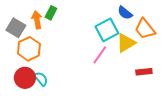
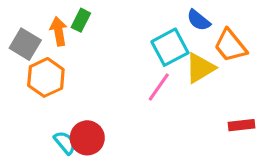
red rectangle: (144, 72) -> (241, 125), moved
red circle: (25, 78) -> (87, 138), moved
cyan semicircle: (41, 79) -> (65, 143), moved

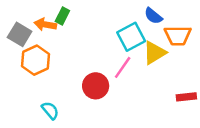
orange arrow: (59, 31) -> (45, 25), turned -70
orange trapezoid: (230, 46) -> (178, 36), turned -52
red circle: (87, 138) -> (96, 86), moved

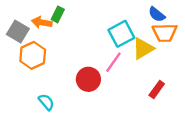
blue semicircle: (153, 16) -> (157, 14), moved
red rectangle: (186, 97) -> (157, 90), moved, turned -48

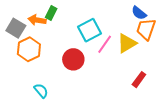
orange trapezoid: (165, 33) -> (146, 29), turned 110
cyan square: (121, 34) -> (89, 30), moved
pink line: (113, 62) -> (105, 44), moved
red circle: (88, 79) -> (73, 59), moved

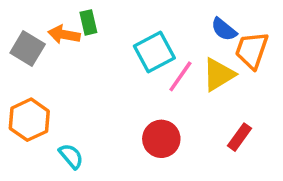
green rectangle: (51, 13) -> (88, 22), turned -40
blue semicircle: (139, 13) -> (224, 29), moved
orange hexagon: (29, 49) -> (29, 120), moved
red circle: (73, 59) -> (161, 139), moved

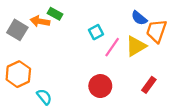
green rectangle: (88, 22) -> (55, 14), turned -48
cyan square: (154, 52) -> (96, 32), size x0.6

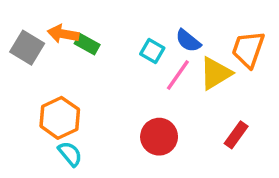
green rectangle: (55, 14) -> (87, 44), moved
blue semicircle: (139, 18) -> (188, 41), moved
cyan square: (96, 32) -> (152, 51), turned -32
orange hexagon: (18, 74) -> (60, 118), moved

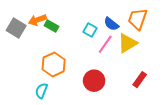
orange arrow: (63, 34) -> (37, 20), turned -30
orange trapezoid: (248, 49) -> (138, 19), moved
orange hexagon: (60, 118) -> (54, 64), moved
cyan semicircle: (70, 154) -> (41, 91), turned -119

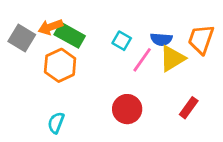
orange trapezoid: (138, 19) -> (201, 39), moved
blue semicircle: (111, 24) -> (161, 39), moved, turned -35
green rectangle: (52, 26) -> (70, 35), size x1.5
orange hexagon: (54, 64) -> (60, 65), moved

